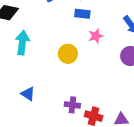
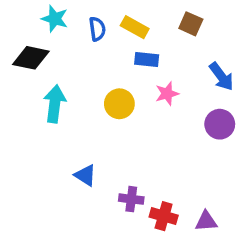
yellow circle: (68, 54) -> (119, 104), moved
blue triangle: (28, 94) -> (85, 175), moved

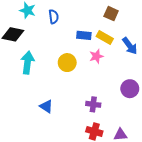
yellow rectangle: (135, 27) -> (105, 38), moved
purple circle: (220, 124) -> (130, 89), moved
purple cross: (131, 199) -> (93, 104), moved

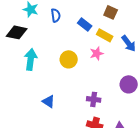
blue rectangle: (84, 35) -> (85, 24), moved, turned 32

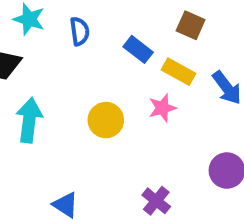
purple cross: (94, 99) -> (156, 201), turned 32

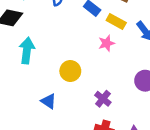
yellow circle: (106, 120) -> (70, 71), moved

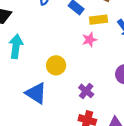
yellow rectangle: (116, 22) -> (98, 20), turned -36
blue triangle: (49, 101) -> (36, 93), size x1.5

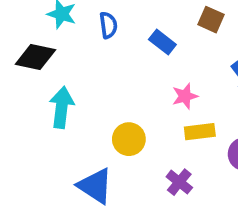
yellow rectangle: (98, 20) -> (200, 132), moved

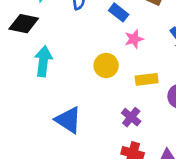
pink star: (185, 96) -> (134, 39), moved
yellow circle: (129, 139) -> (106, 66), moved

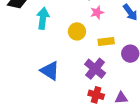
cyan arrow: (43, 61) -> (43, 18), moved
purple cross: (131, 117) -> (95, 69), size x1.5

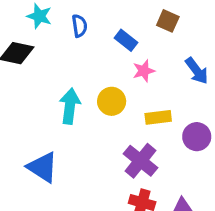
cyan arrow: (43, 18) -> (70, 106), moved
blue triangle: (50, 71) -> (43, 167), moved

